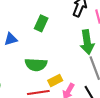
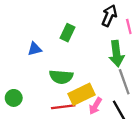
yellow rectangle: (55, 81) -> (81, 94), size x1.6

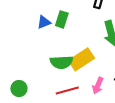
blue triangle: (35, 49) -> (44, 22), moved
yellow rectangle: (81, 94) -> (82, 59), moved

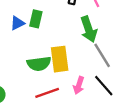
yellow rectangle: (82, 59) -> (60, 59), turned -60

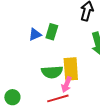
pink arrow: (79, 85) -> (66, 85), moved

